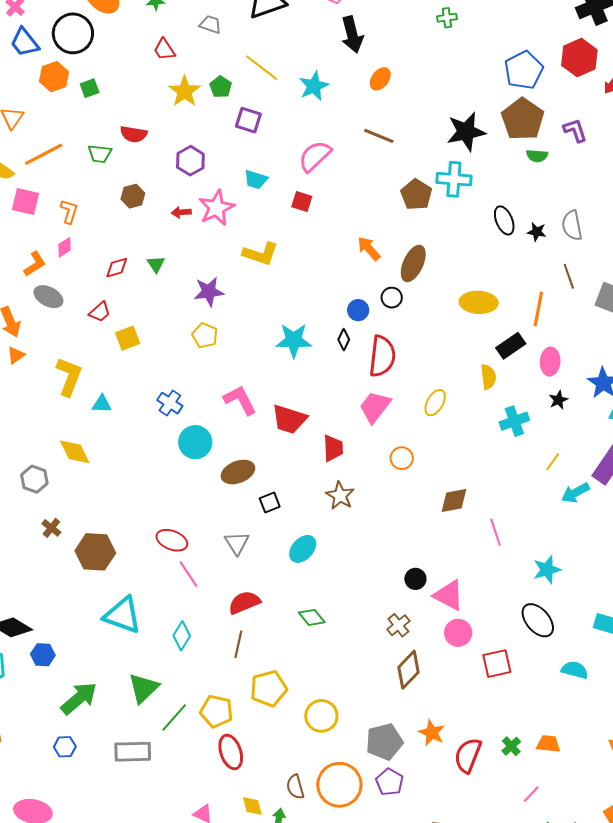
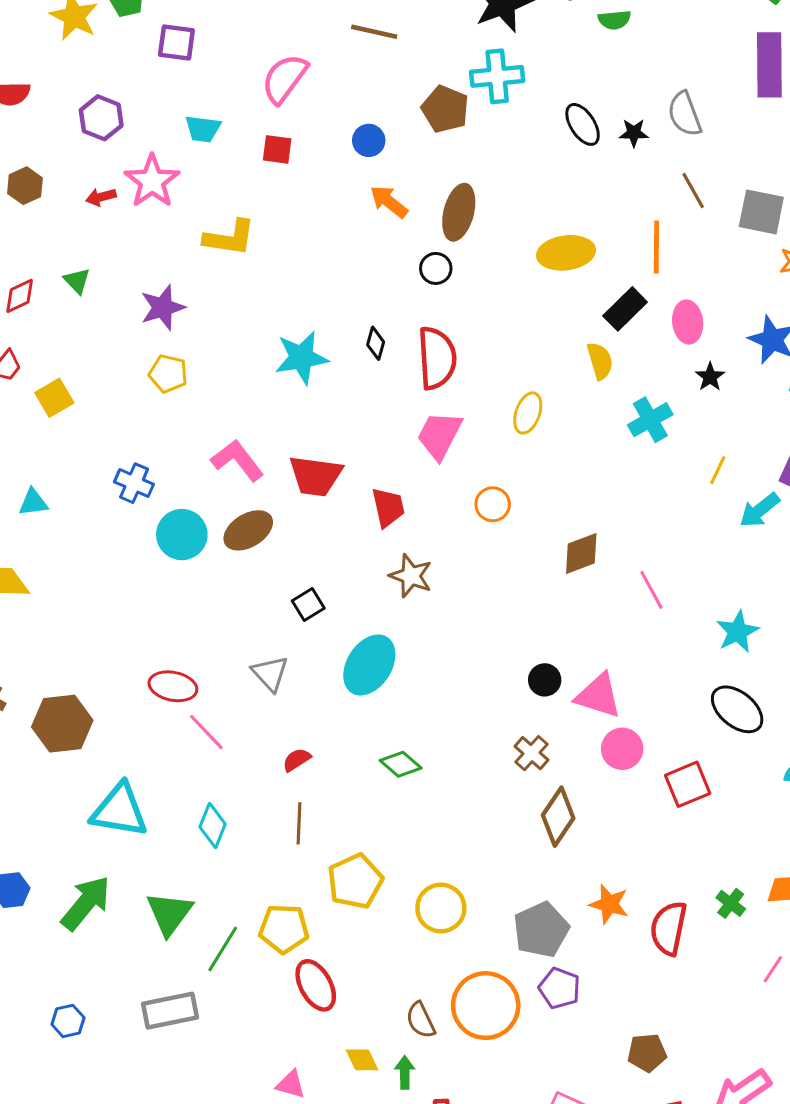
blue circle: (358, 310) -> (369, 140), moved
brown ellipse: (238, 472) -> (248, 530), moved
cyan ellipse: (303, 549) -> (369, 665), size x1.4
red semicircle: (244, 602) -> (297, 760), size x0.6
green arrow: (79, 698) -> (86, 903), moved

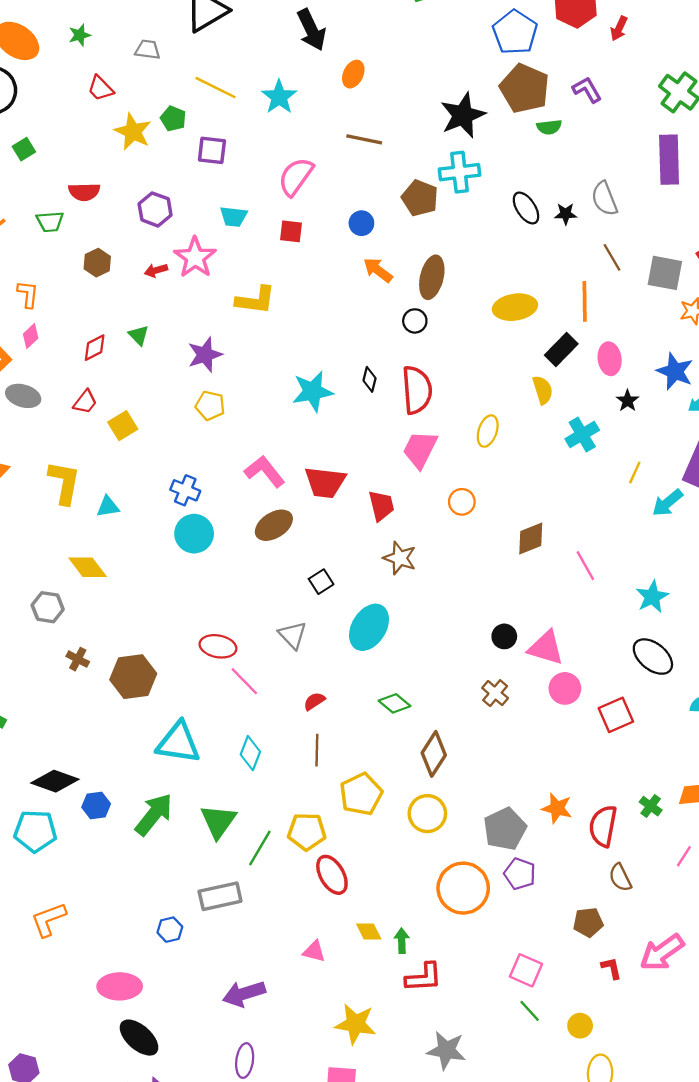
cyan circle: (182, 535) -> (194, 534), moved
brown diamond: (558, 817) -> (434, 754), moved
brown semicircle: (421, 1020) -> (620, 878), moved
blue hexagon: (68, 1021) -> (170, 930), moved

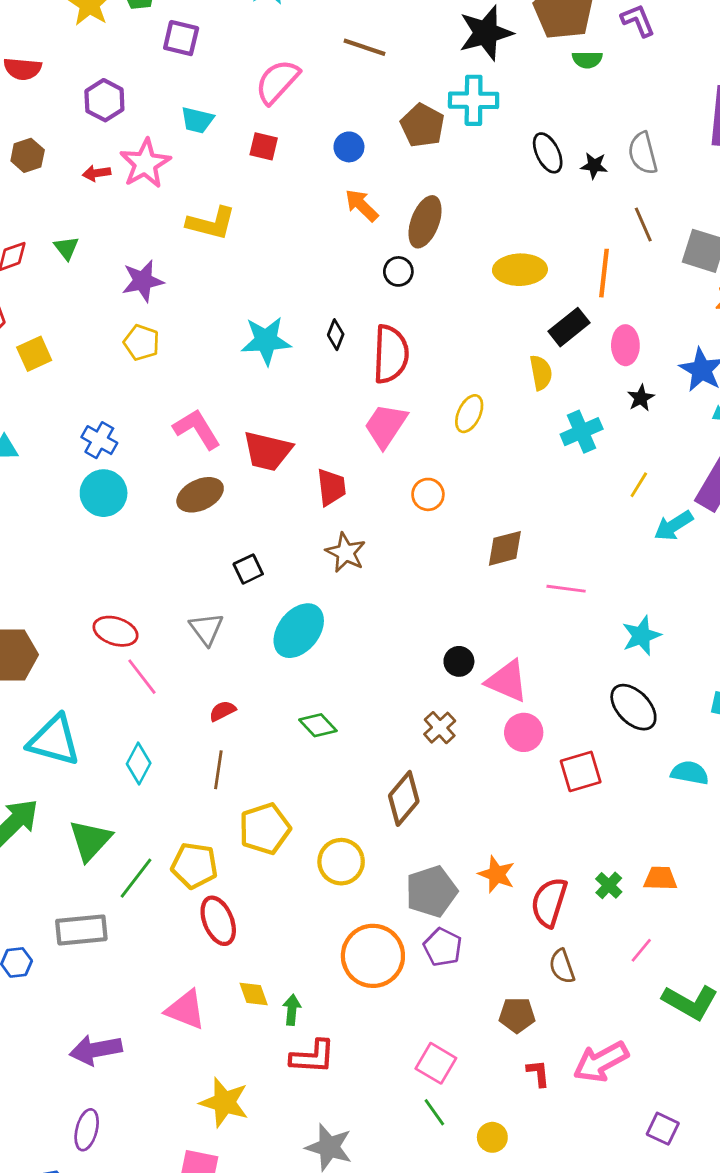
pink line: (585, 566) -> (566, 589), turned -60
brown diamond: (434, 754) -> (404, 798), moved
pink triangle: (314, 951) -> (186, 1010), size x1.5

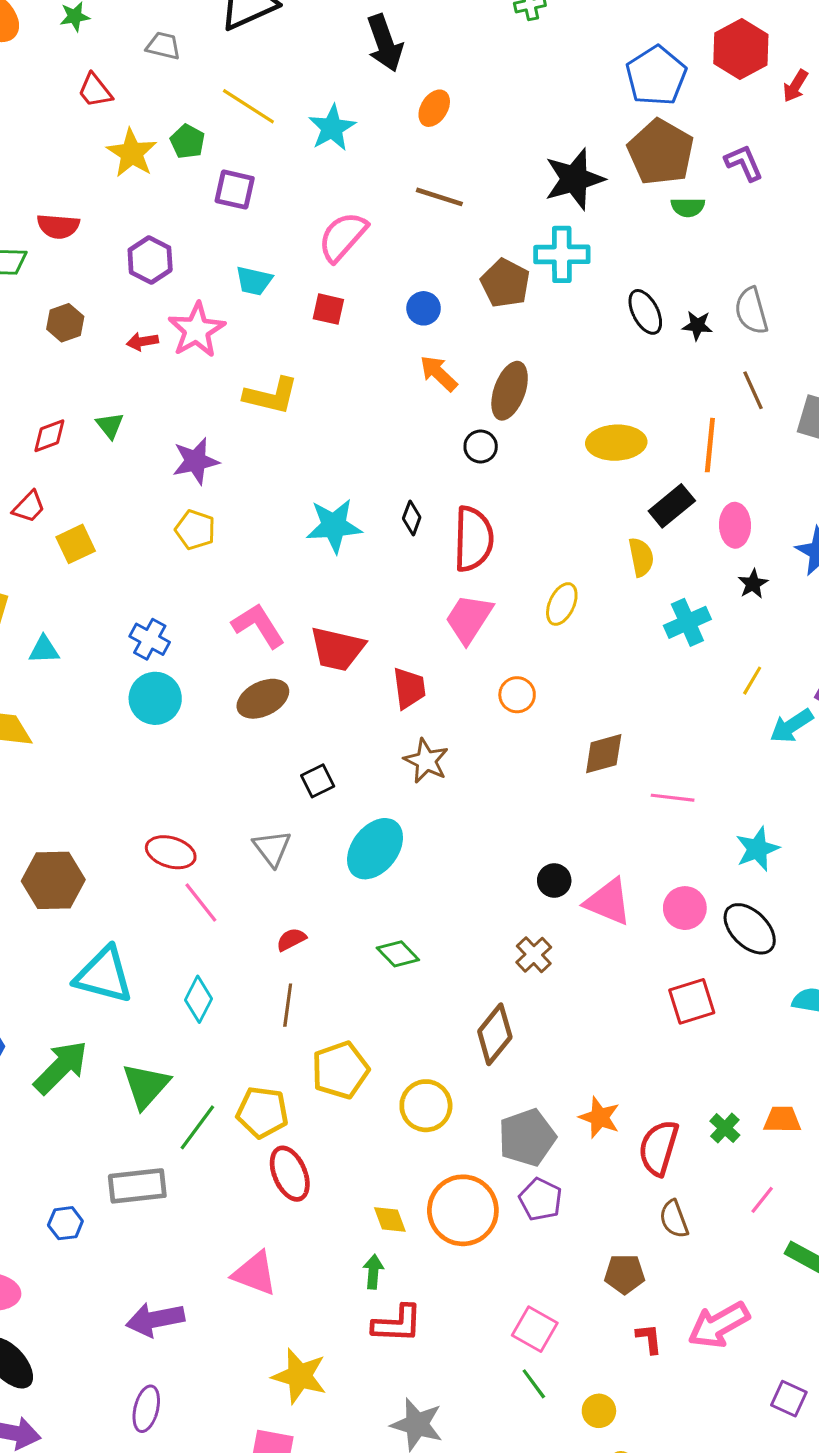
pink circle: (524, 732) -> (685, 908), moved
yellow diamond: (254, 994) -> (390, 1220), moved

